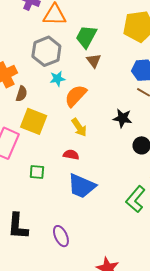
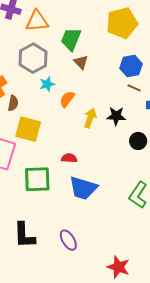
orange semicircle: (76, 96) -> (67, 99), size x0.7
yellow arrow: (79, 127) -> (90, 118), moved, turned -120
green square: (37, 172) -> (37, 179), size x1.8

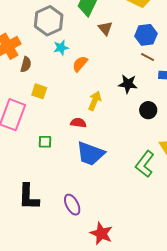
brown triangle: (81, 62) -> (105, 28), moved
yellow arrow: (90, 118) -> (95, 101), moved
yellow square: (28, 129) -> (39, 91), size x0.6
green square: (37, 179) -> (45, 142), size x0.5
red star: (118, 267) -> (101, 233), moved

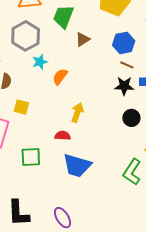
brown triangle: (105, 28) -> (83, 39), turned 42
black star: (128, 84) -> (124, 86), moved
green square: (45, 142) -> (31, 157), size x1.5

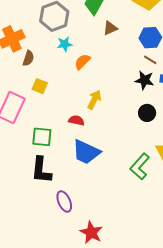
black L-shape: (18, 213) -> (41, 170), moved

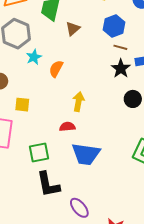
black star: (144, 80) -> (121, 68), turned -30

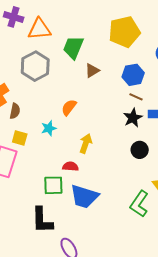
cyan star: (34, 57) -> (49, 128), moved
yellow square: (22, 105) -> (20, 138), moved
green square: (39, 152) -> (53, 185), moved

